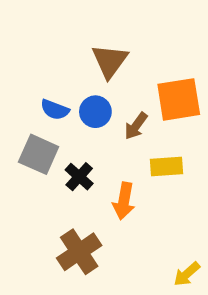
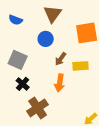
blue semicircle: (55, 110) -> (16, 20), moved
brown arrow: (136, 126) -> (61, 59), moved
black cross: (79, 177) -> (23, 84), moved

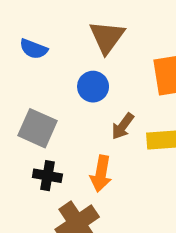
orange arrow: (60, 83) -> (101, 174), moved
black cross: (23, 84) -> (47, 176), turned -32

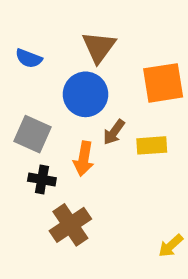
blue circle: (93, 87) -> (86, 94), size x1.5
orange arrow: (101, 174) -> (84, 159), moved

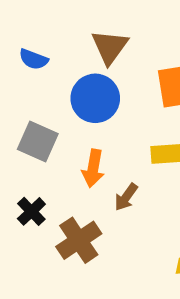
brown arrow: (114, 132) -> (126, 197), moved
black cross: (42, 179) -> (31, 211), moved, turned 36

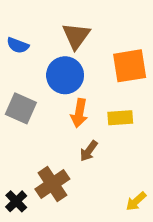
orange arrow: (93, 168) -> (79, 113), moved
black cross: (31, 211) -> (16, 201), moved

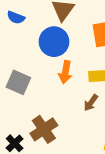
gray square: (21, 108) -> (18, 82), moved
brown arrow: (89, 151) -> (91, 103), moved

